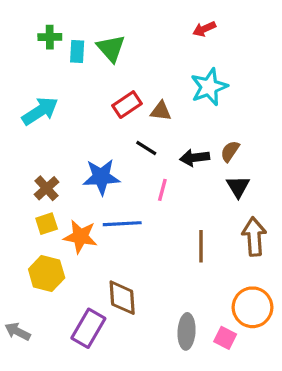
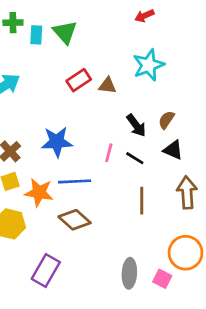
black line: (146, 148) -> (135, 158), moved
black arrow: (195, 158) -> (136, 125), turned -120
black triangle: (238, 187) -> (173, 150), turned -35
brown diamond: (122, 298) -> (75, 220), moved, turned -44

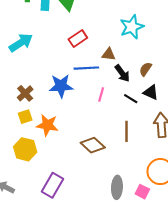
brown triangle: (107, 86) -> (109, 54), moved
black line: (135, 158) -> (131, 99), moved
blue line: (75, 181) -> (86, 68), moved
brown diamond: (75, 220) -> (93, 145), moved

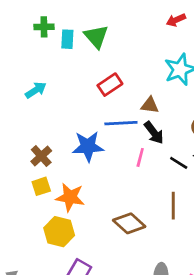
cyan arrow: (21, 43) -> (36, 90), size x0.7
black arrow: (122, 73) -> (154, 133), moved
yellow hexagon: (25, 149) -> (59, 232), moved

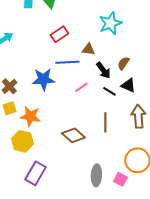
black arrow: (154, 133) -> (103, 70), moved
pink line: (140, 157) -> (81, 87), turned 40

